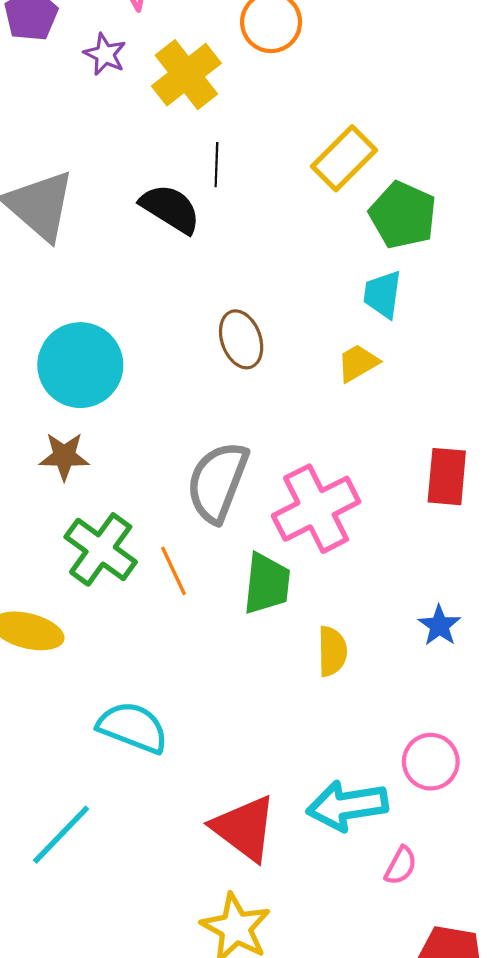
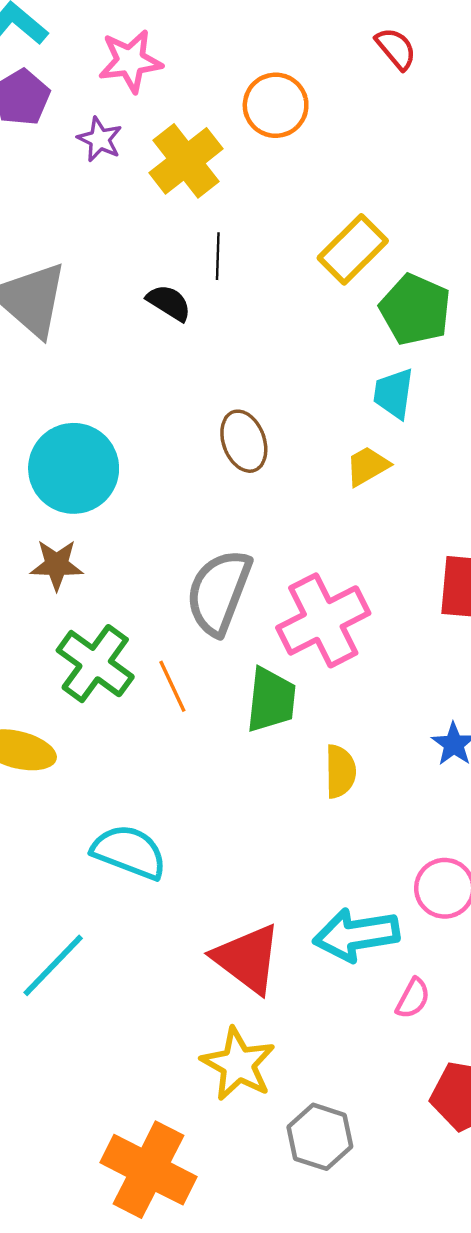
black semicircle: (170, 209) -> (169, 303), size x0.7

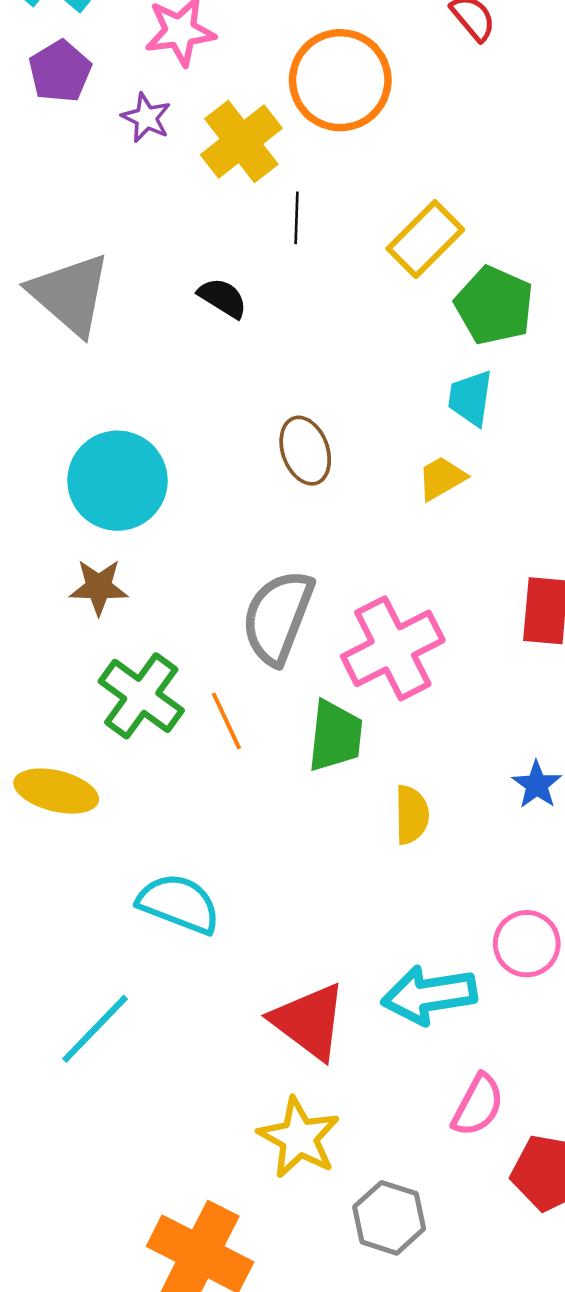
orange circle: (276, 105) -> (340, 80), size x1.4
black line: (218, 256) -> (296, 218), moved
pink semicircle: (413, 998) -> (478, 1105), moved, size x1.4

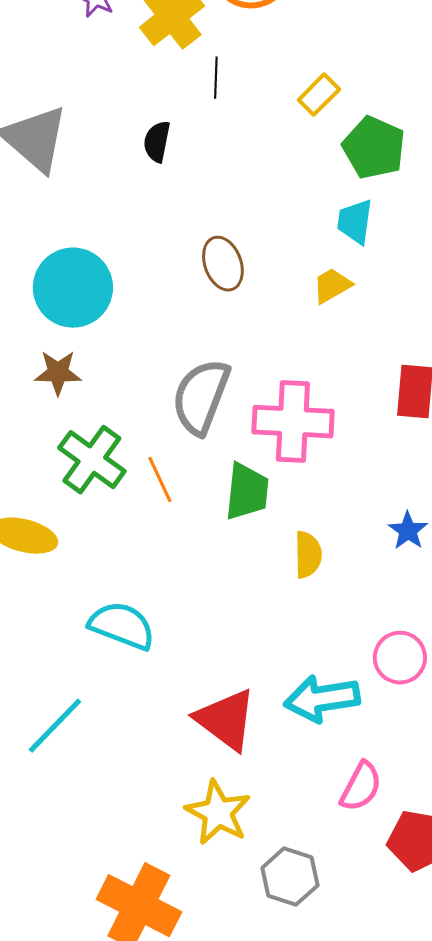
yellow rectangle: (425, 239) -> (319, 95), size x0.7
black semicircle: (223, 298) -> (157, 142), turned -111
pink cross: (393, 648) -> (293, 422), turned 30

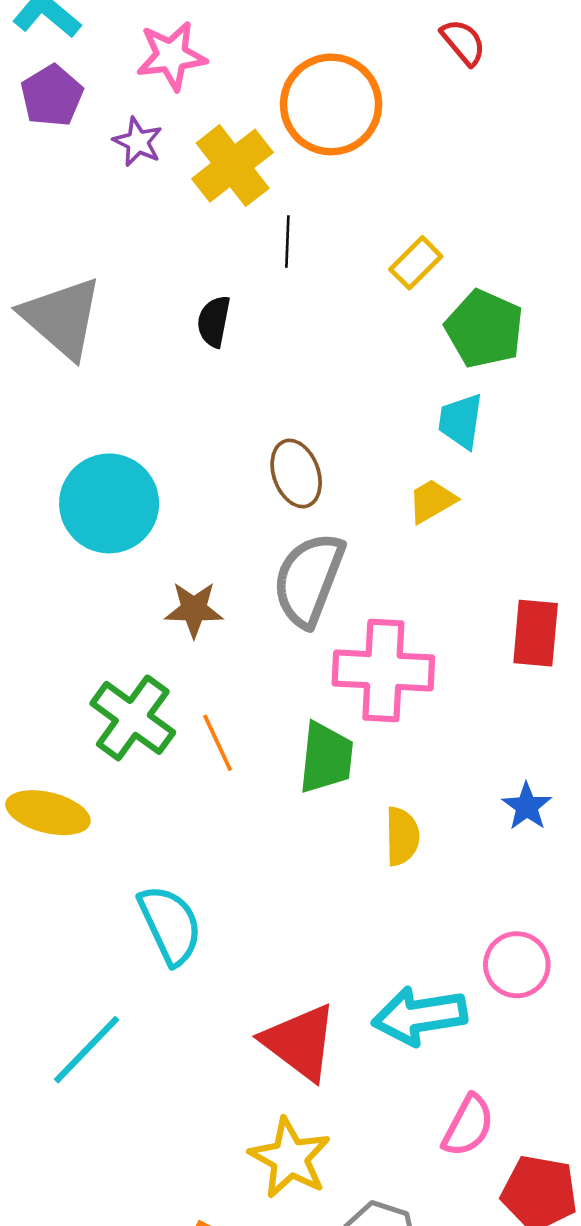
brown star: (58, 373) -> (194, 609), moved
gray semicircle: (201, 397) -> (309, 579), moved
cyan semicircle: (122, 626) -> (170, 925), turned 44

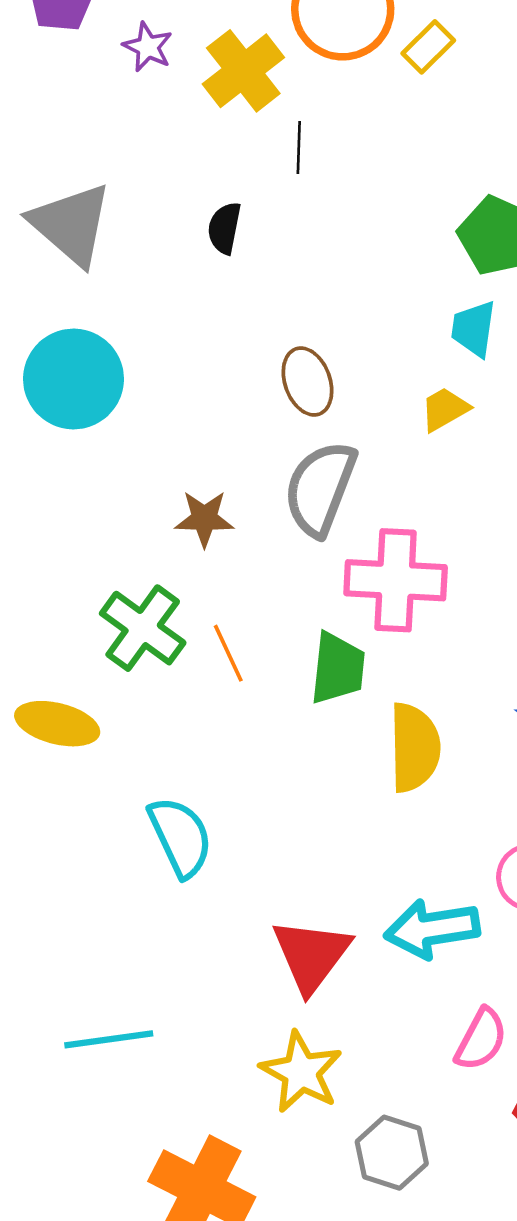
yellow rectangle: (416, 263) -> (428, 47), moved
cyan circle: (109, 503) -> (74, 379), moved
yellow semicircle: (402, 836) -> (414, 748), size x1.5
red triangle: (300, 1042) -> (311, 955), turned 30
cyan line: (87, 1050) -> (109, 1039), moved, turned 38

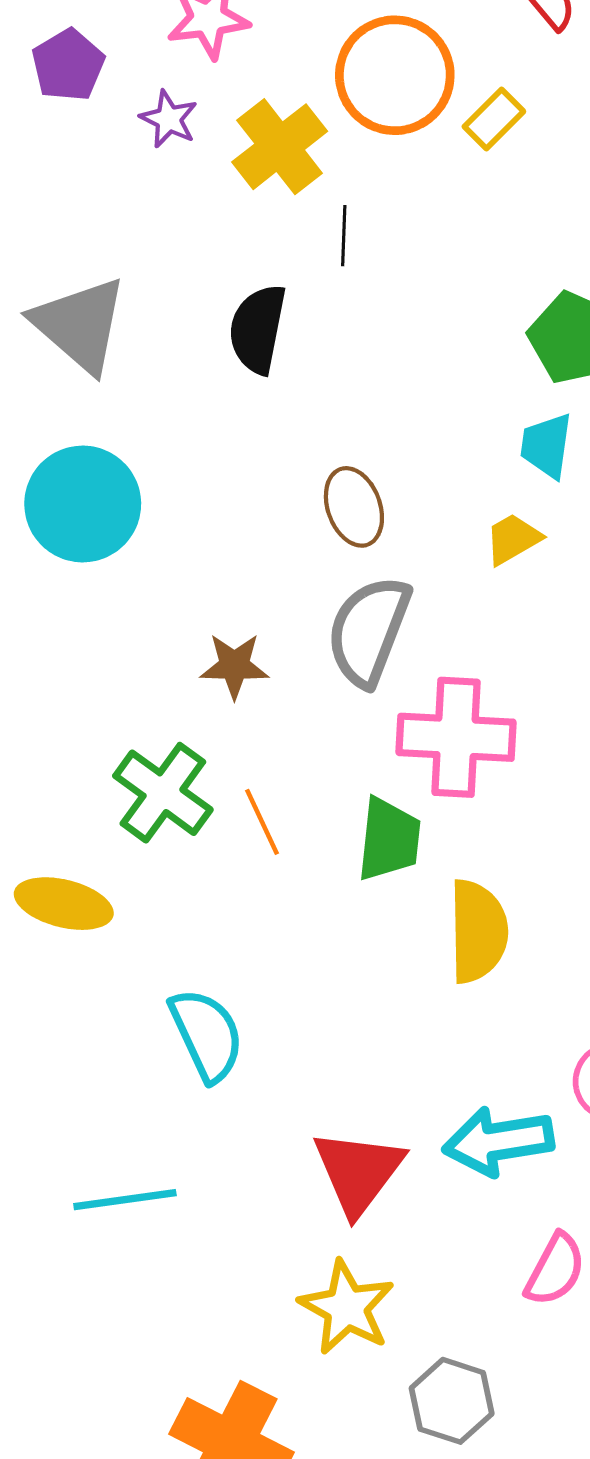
black semicircle: (224, 228) -> (258, 329), size x1.5
cyan line: (109, 1039) -> (125, 1200), moved

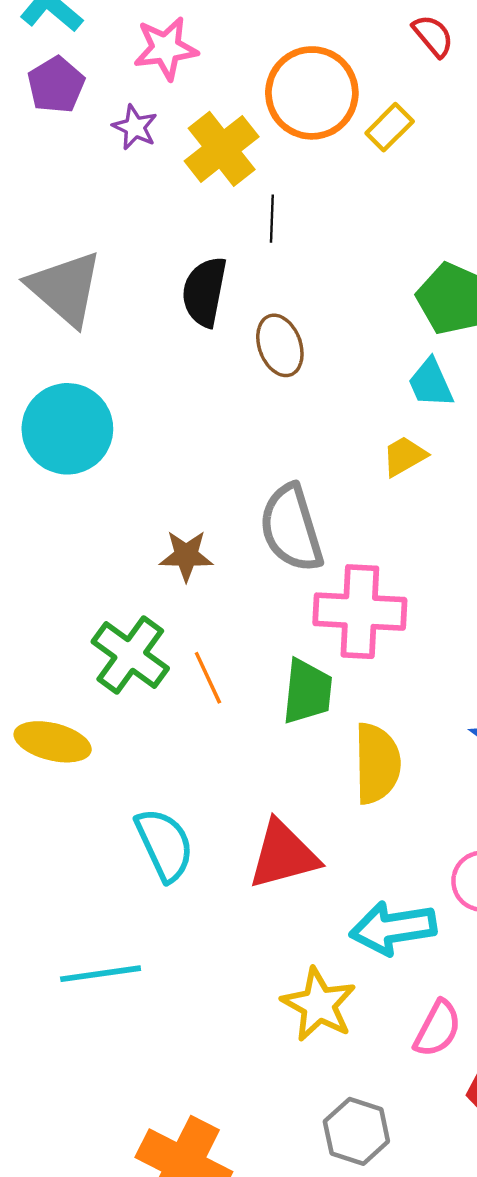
cyan trapezoid: (546, 446) -> (431, 383), turned -32
brown ellipse: (354, 507) -> (280, 345), moved
gray semicircle: (369, 631) -> (291, 528), turned -38
red triangle: (358, 1172) -> (283, 855), moved, turned 38
yellow star: (347, 1308) -> (319, 1005), moved

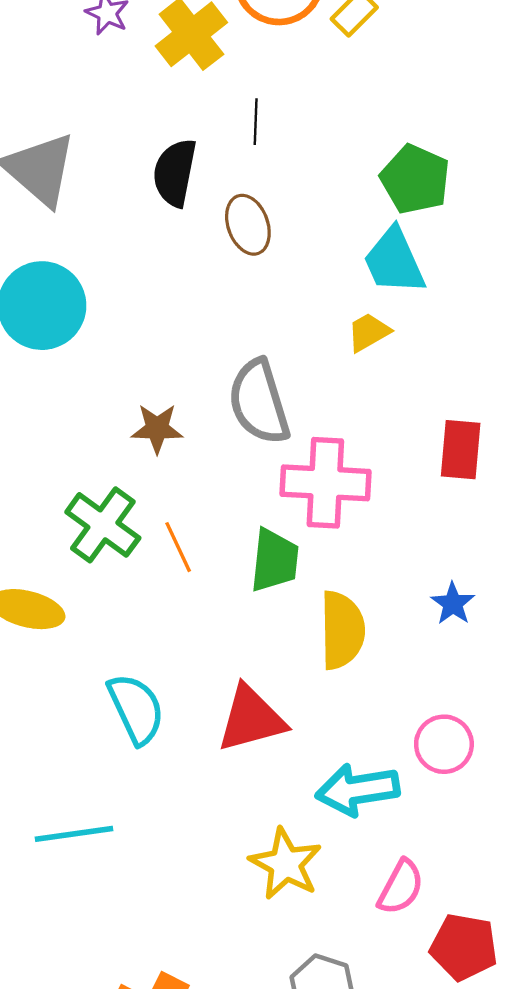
black line: (272, 219) -> (256, 122), moved
cyan trapezoid: (431, 383) -> (394, 261), size x1.4

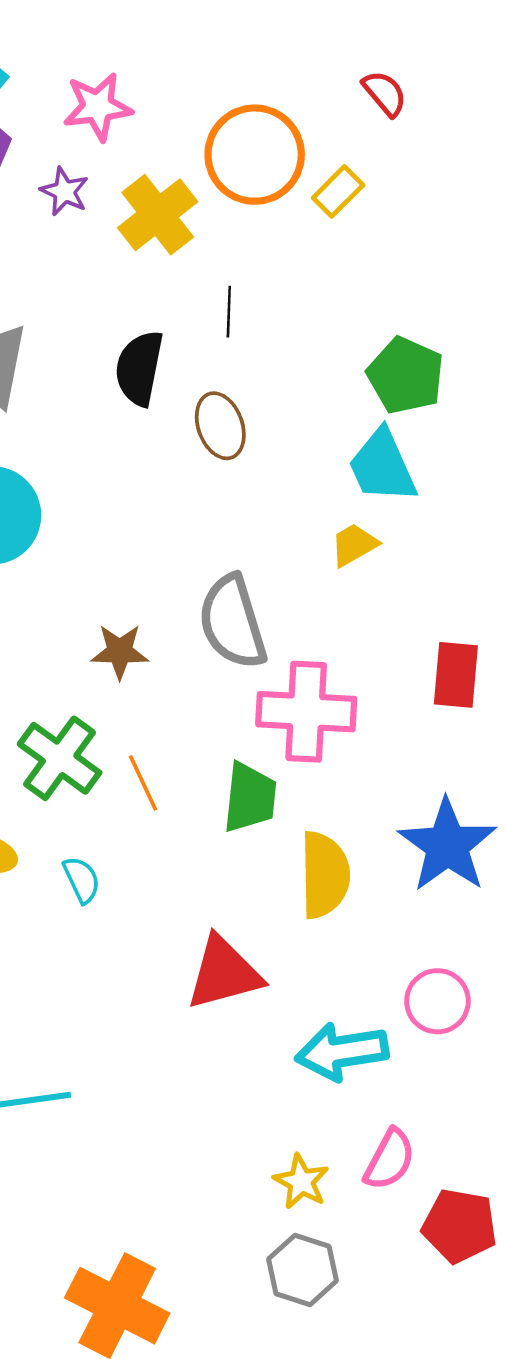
blue star: (453, 604) -> (447, 845), size x2.0
cyan semicircle: (136, 709) -> (82, 880), moved, size x0.6
yellow star: (286, 864) -> (301, 1182), moved, size x0.7

